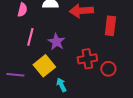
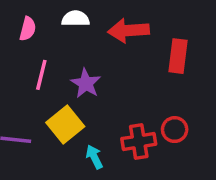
red cross: (87, 59) -> (139, 141), moved

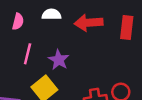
red rectangle: (178, 56) -> (127, 27), moved

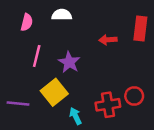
red arrow: (89, 23) -> (108, 40), moved, size x0.6

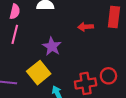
pink line: (37, 56) -> (15, 34), moved

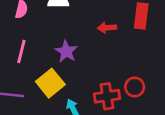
pink line: (15, 34) -> (21, 51), moved

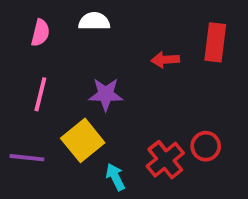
purple star: (66, 51) -> (106, 94), turned -30
red cross: (107, 96) -> (165, 160), turned -30

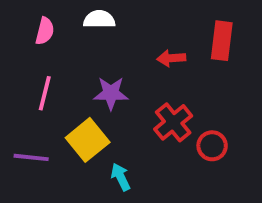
red cross: (165, 160) -> (173, 122), moved

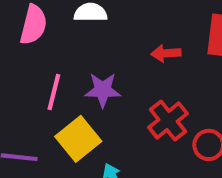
pink semicircle: (45, 31) -> (33, 25), size x1.4
pink line: (45, 93) -> (54, 92), moved

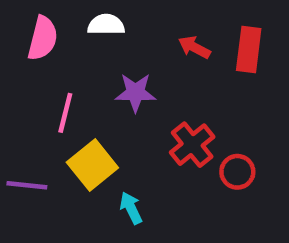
red arrow: (166, 53) -> (194, 47), moved, turned 32
purple star: (103, 90) -> (135, 93), moved

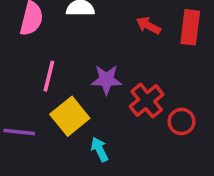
purple star: (135, 93) -> (106, 80), moved

